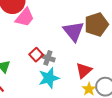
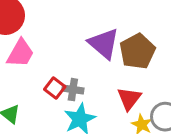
pink trapezoid: (25, 17) -> (20, 53), moved
brown pentagon: (96, 24) -> (137, 51), moved

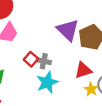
red triangle: (129, 99) -> (83, 70), turned 30

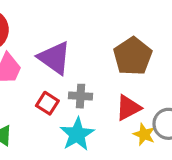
purple triangle: (68, 30) -> (54, 58), moved
gray cross: (44, 61) -> (80, 96), moved

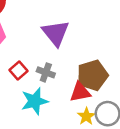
brown pentagon: (133, 56) -> (92, 75), moved
purple triangle: (54, 58) -> (56, 33), moved

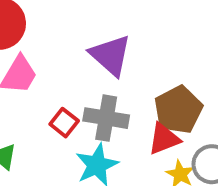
gray cross: (46, 72) -> (106, 118), size x1.5

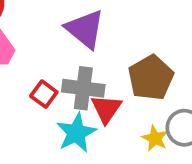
red triangle: (164, 139) -> (106, 109), moved, turned -32

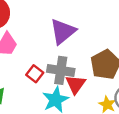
purple triangle: (85, 29) -> (63, 31), turned 40

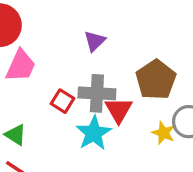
purple triangle: (63, 31) -> (95, 41), size x0.6

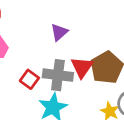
red triangle: (119, 110) -> (82, 67), moved

